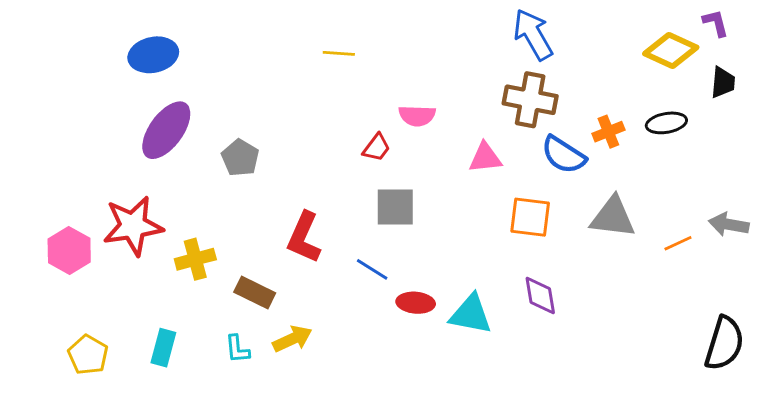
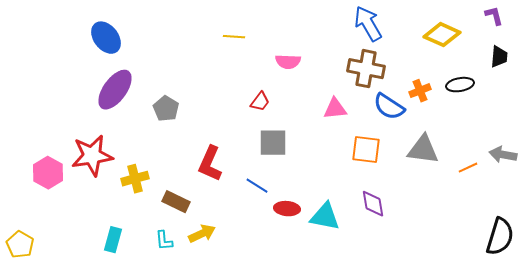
yellow diamond: (671, 50) -> (442, 35), moved
blue ellipse: (153, 55) -> (106, 38), turned 64
pink semicircle: (417, 116) -> (288, 62), moved
yellow pentagon: (88, 355) -> (20, 245), moved

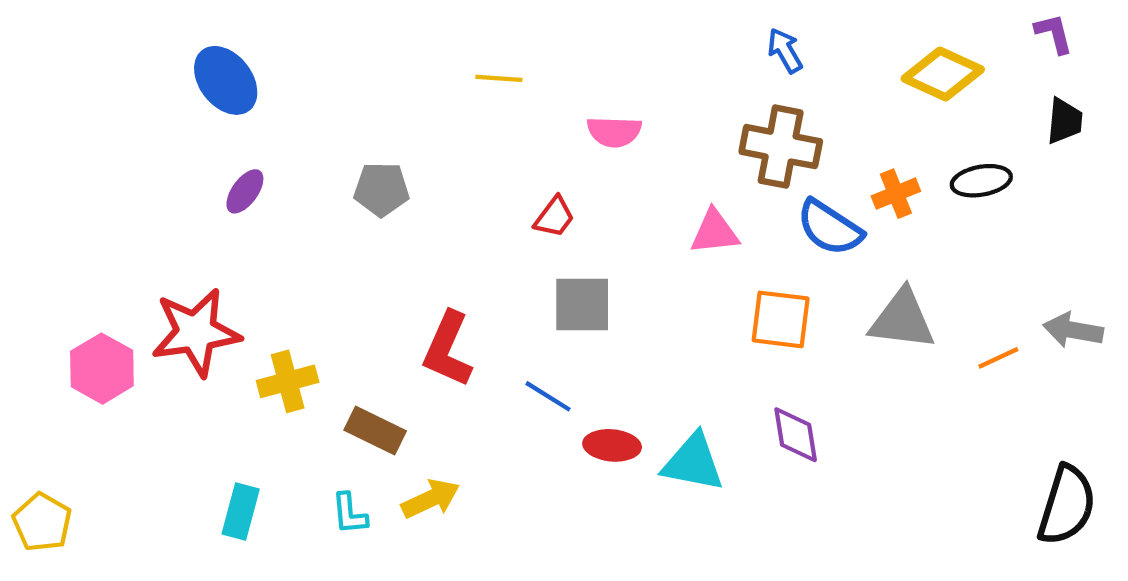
blue arrow: (368, 24) -> (785, 51), size x0.6
purple ellipse: (115, 90) -> (245, 191), size x0.5
gray pentagon: (166, 109) -> (382, 189), moved, turned -30

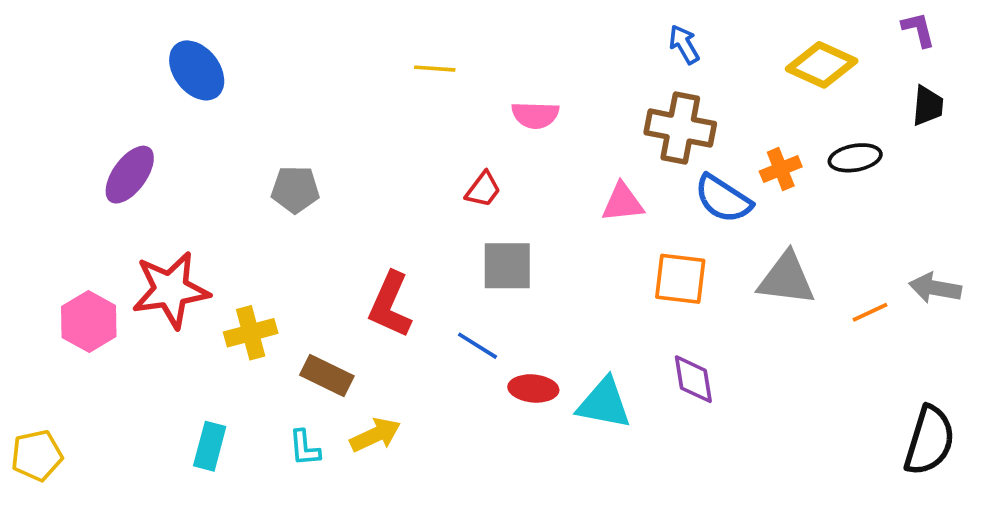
gray pentagon: (382, 189) -> (295, 189), moved
purple ellipse: (245, 191) -> (130, 175), moved, size x1.5
yellow pentagon: (42, 522) -> (37, 455), turned 30

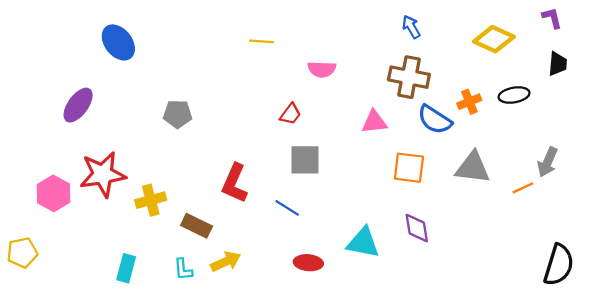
gray arrow: (935, 288) -> (548, 162), moved, turned -76
red ellipse: (533, 388) -> (308, 263), moved
yellow pentagon: (37, 455) -> (22, 253), moved

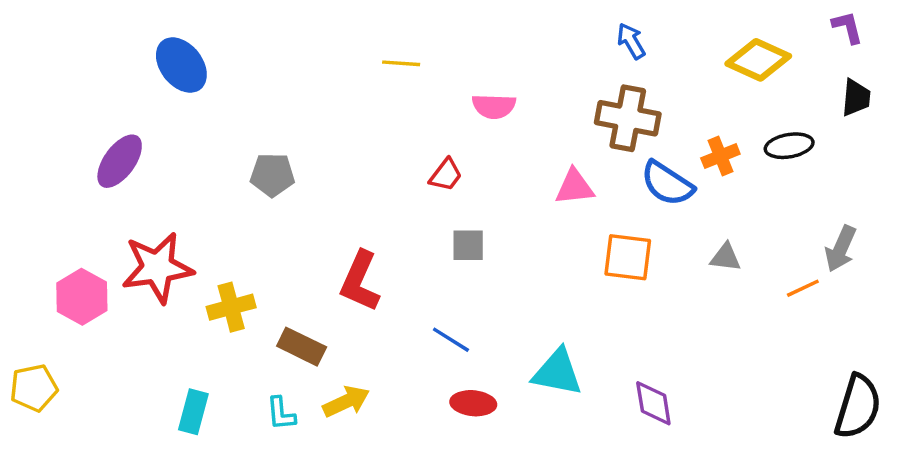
gray square: (305, 160) -> (468, 245), size x0.7
gray triangle: (473, 168) -> (726, 257), size x0.6
blue line: (287, 208) -> (451, 340), moved
purple diamond: (417, 228) -> (653, 403), moved

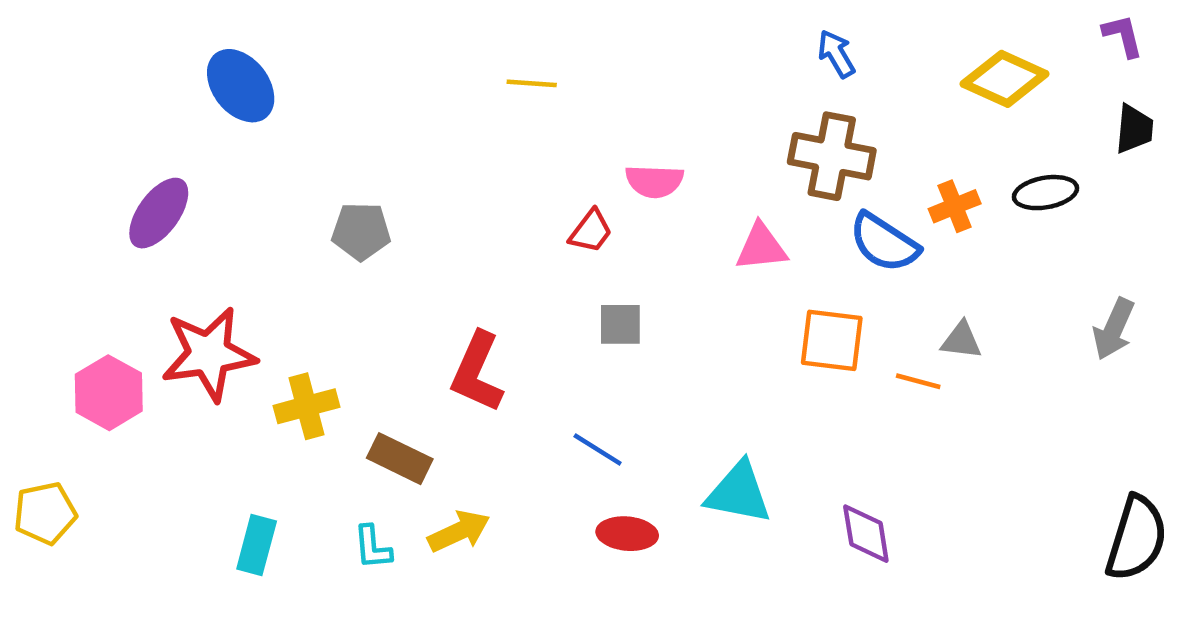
pink semicircle: (494, 106) -> (654, 181), moved
orange line: (803, 288) -> (918, 381), moved, turned 40

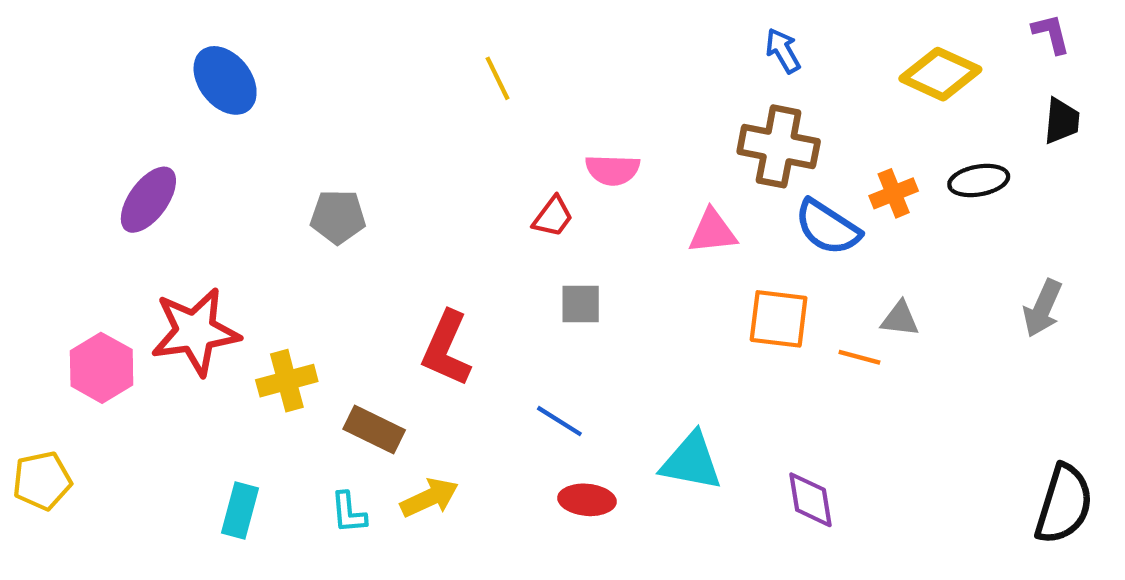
yellow line: (532, 83) -> (498, 78), turned 60

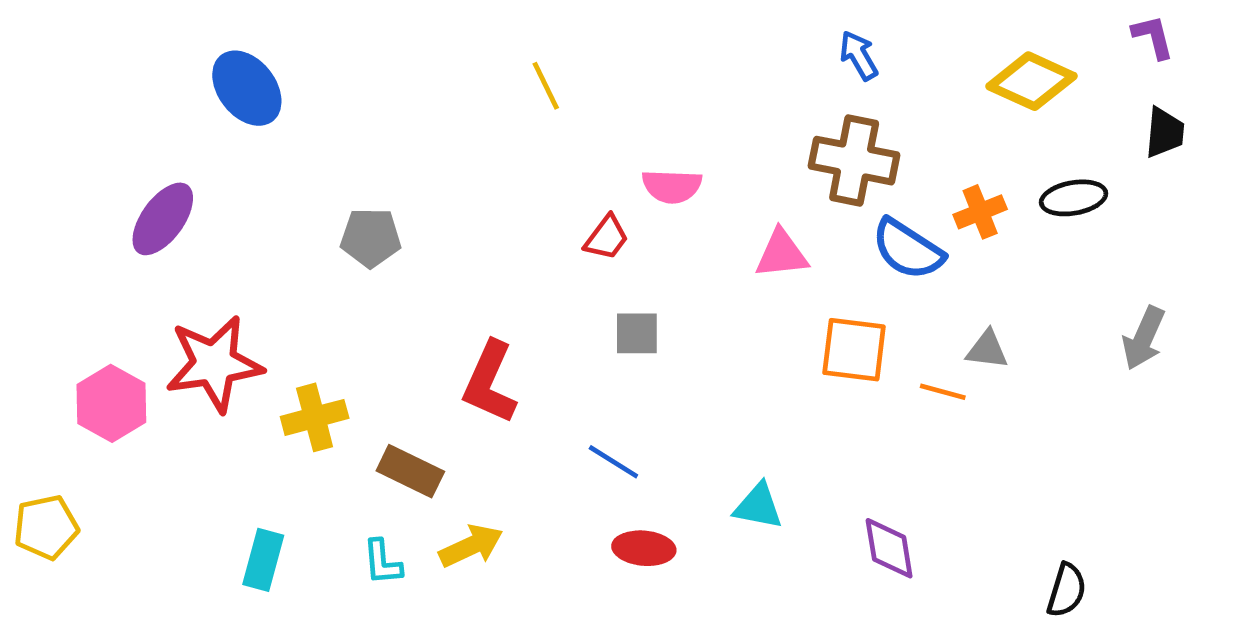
cyan triangle: (691, 462) -> (758, 506), size x0.7
black semicircle: (1064, 504) -> (1067, 590), moved, size x0.6

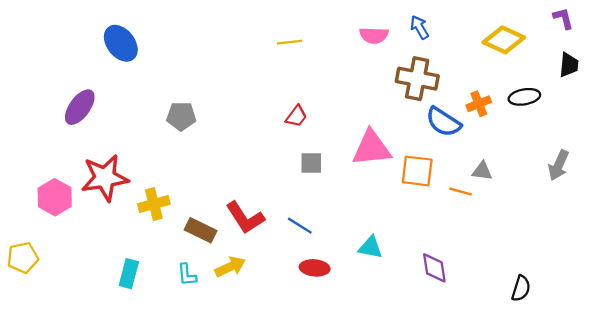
yellow line: (546, 86) -> (290, 42), moved, turned -70
pink semicircle: (672, 186) -> (374, 35), moved
pink triangle: (782, 254) -> (372, 148), moved, size x1.5
red L-shape: (490, 382) -> (245, 218), moved, turned -57

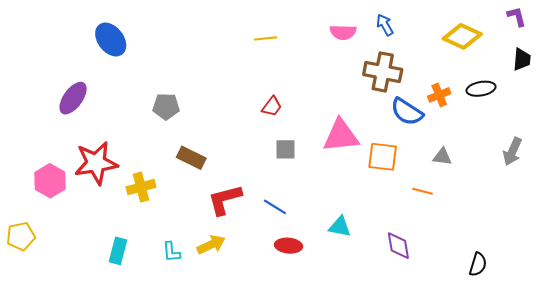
orange line: (461, 191) -> (422, 191), moved
red L-shape: (245, 218) -> (225, 200), turned 108
brown rectangle: (201, 230) -> (191, 158), moved

